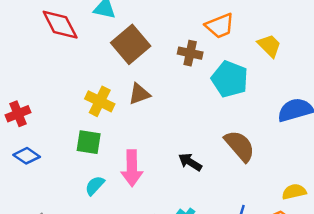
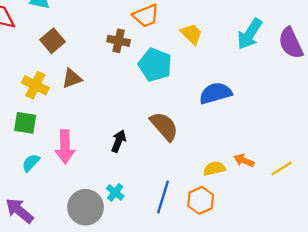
brown square: (131, 44) -> (52, 41), moved, size x0.7
black arrow: (190, 162) -> (119, 141), turned 80

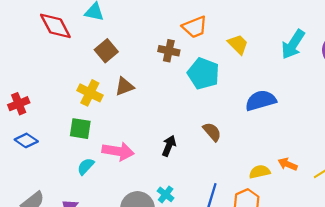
brown semicircle: (164, 126) -> (212, 132), size x0.7
pink arrow: (65, 147) -> (118, 151), turned -80

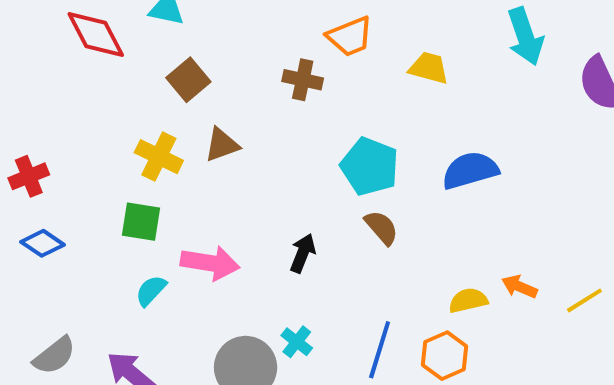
yellow trapezoid: (238, 44) -> (429, 68), turned -30
cyan arrow: (293, 44) -> (525, 36), moved, turned -52
cyan pentagon: (203, 73) -> (370, 166), moved

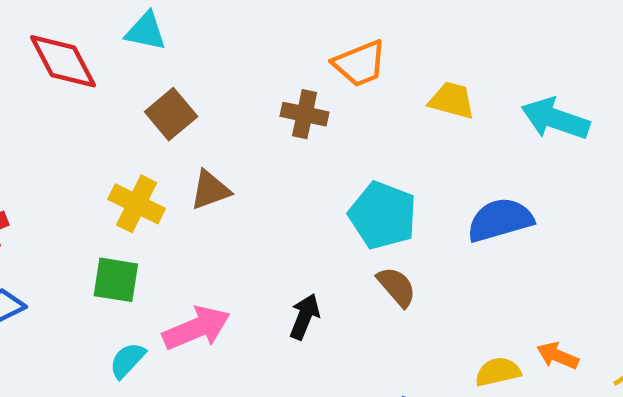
cyan arrow: (525, 36) -> (555, 119), moved, turned 128
pink arrow: (210, 263) -> (196, 328), turned -32

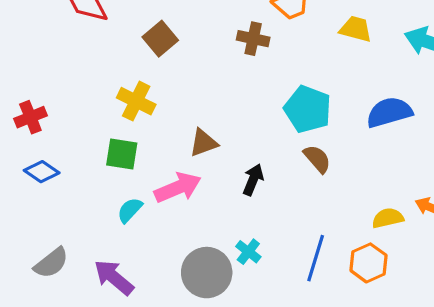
brown triangle: (210, 190) -> (203, 143), moved

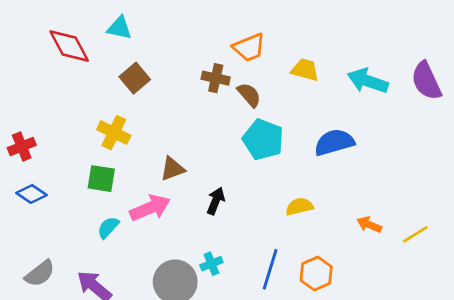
brown semicircle: (317, 159) -> (249, 95), moved
yellow semicircle: (388, 218) -> (299, 206), moved
cyan cross: (248, 252) -> (211, 264), turned 30

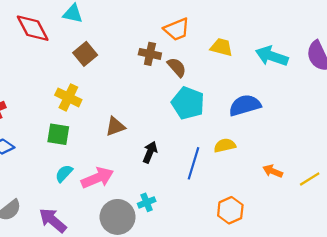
yellow semicircle: (299, 206) -> (225, 145), moved
pink arrow: (150, 208) -> (97, 178), moved
blue line: (270, 269) -> (193, 163), moved

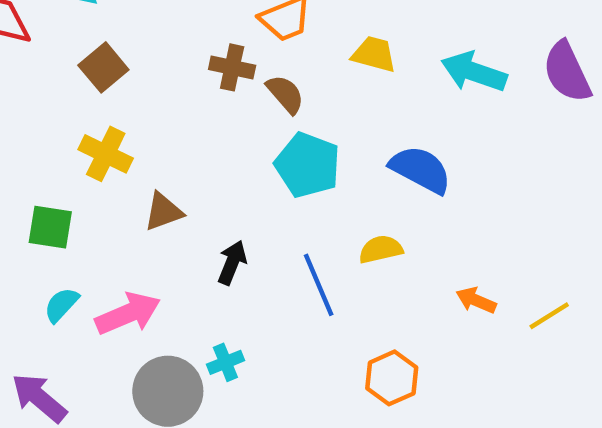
yellow cross: (68, 97) -> (106, 154), moved
blue semicircle: (245, 105) -> (421, 169), turned 44
blue line: (193, 163) -> (319, 285), turned -40

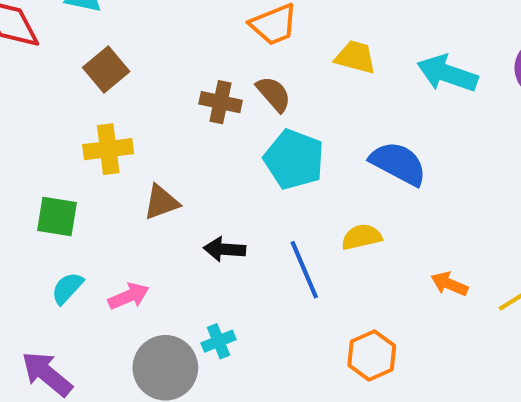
brown cross: (232, 67) -> (221, 102), moved
yellow cross: (106, 154) -> (108, 149), turned -33
black arrow: (232, 263) -> (225, 249), turned -108
pink arrow: (128, 314) -> (129, 296), size x0.7

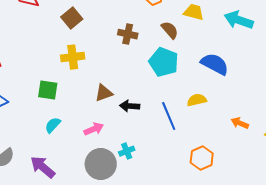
brown semicircle: (274, 94) -> (170, 30), moved
brown triangle: (161, 202) -> (104, 93), moved
pink arrow: (129, 296) -> (94, 129), moved

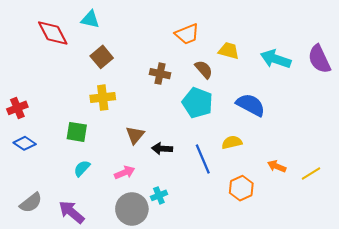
brown triangle: (104, 93) -> (135, 135), turned -30
orange hexagon: (202, 158) -> (241, 188), moved

